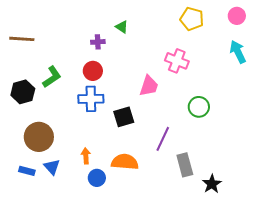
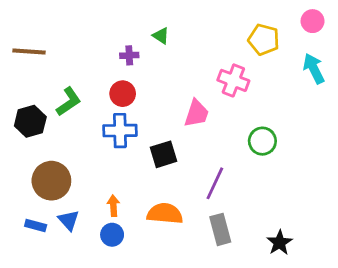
yellow pentagon: (192, 19) -> (264, 40), moved
gray rectangle: (185, 165) -> (220, 229), moved
blue circle: (97, 178) -> (112, 235), moved

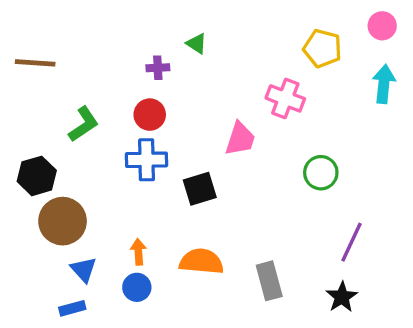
cyan arrow: (314, 69) -> (384, 84), turned 32
black hexagon: (30, 121) -> (37, 176), moved
purple line: (215, 183) -> (352, 242), moved
blue rectangle: (36, 225) -> (72, 308), moved, turned -30

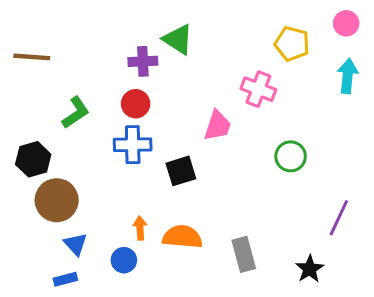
green triangle: (197, 44) -> (178, 39), size x1.6
purple cross: (158, 68) -> (143, 61), size x1.4
purple line: (352, 242) -> (339, 218), moved
orange arrow: (138, 252) -> (140, 228), moved

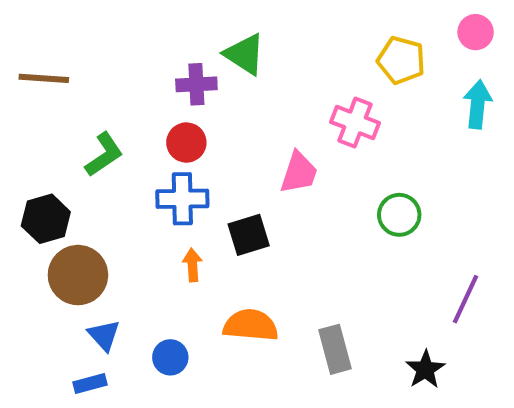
orange arrow: (140, 228) -> (192, 265), moved

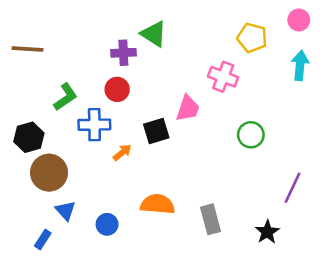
blue cross: (182, 199) -> (94, 125), moved
black square: (249, 235) -> (156, 131), moved
orange arrow: (192, 265) -> (122, 152), moved, turned 54
blue rectangle: (90, 383) -> (43, 239), moved, turned -42

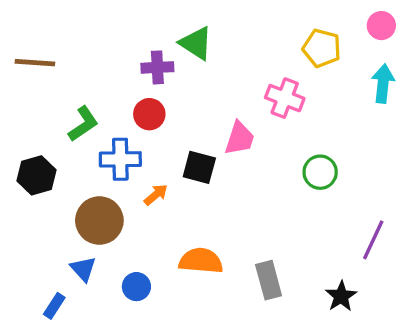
black square: (156, 131) -> (199, 167), turned 32
brown circle: (49, 173) -> (99, 221), moved

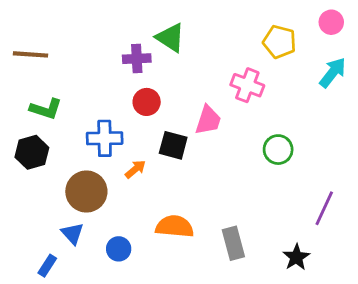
cyan arrow: (383, 84) -> (333, 73), turned 32
red circle: (149, 114) -> (147, 102), moved
green L-shape: (83, 124) -> (46, 109), moved, turned 52

